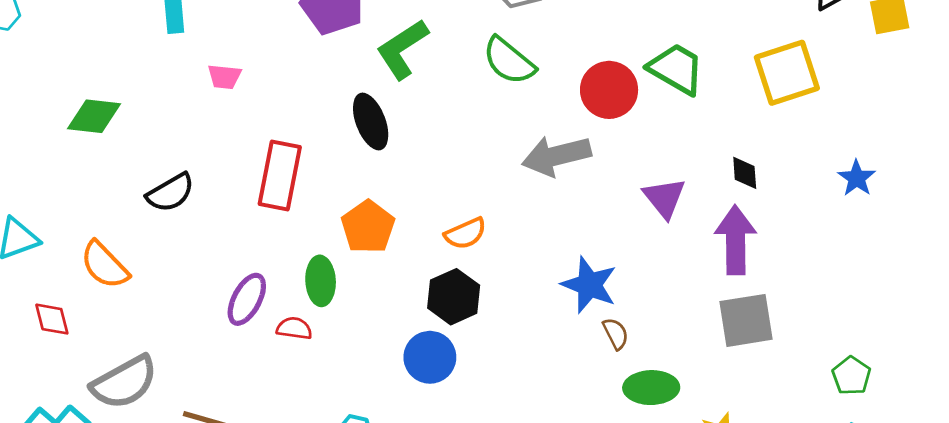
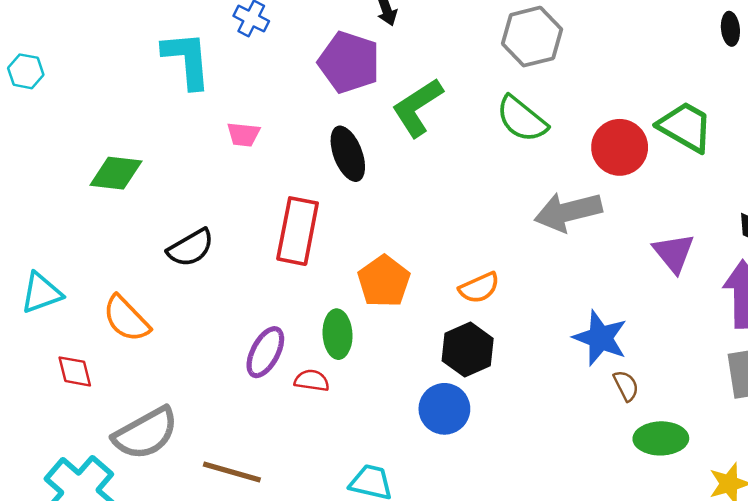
black ellipse: (371, 121) -> (348, 154), moved

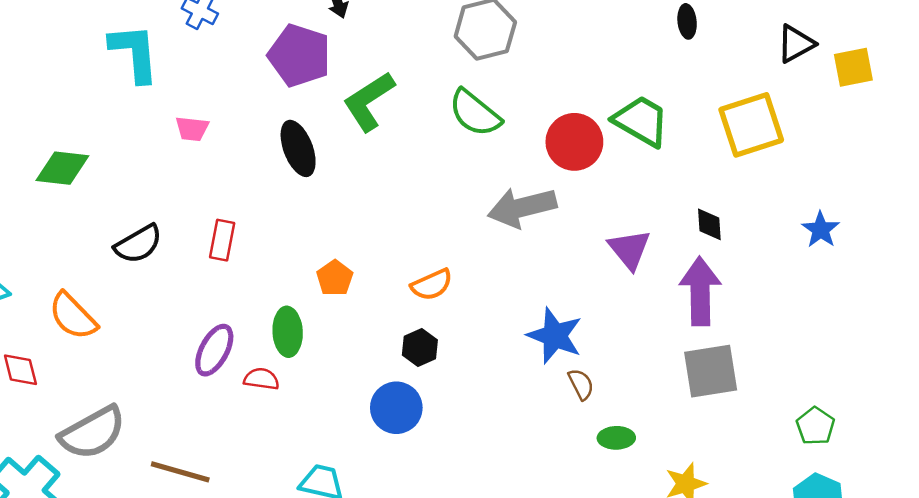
red rectangle: (298, 231) -> (222, 240), moved, size x0.6
orange pentagon: (384, 281) -> (335, 278), size x0.7
black hexagon: (468, 350) -> (420, 347), size x0.7
green ellipse: (661, 438) -> (616, 438), size x0.7

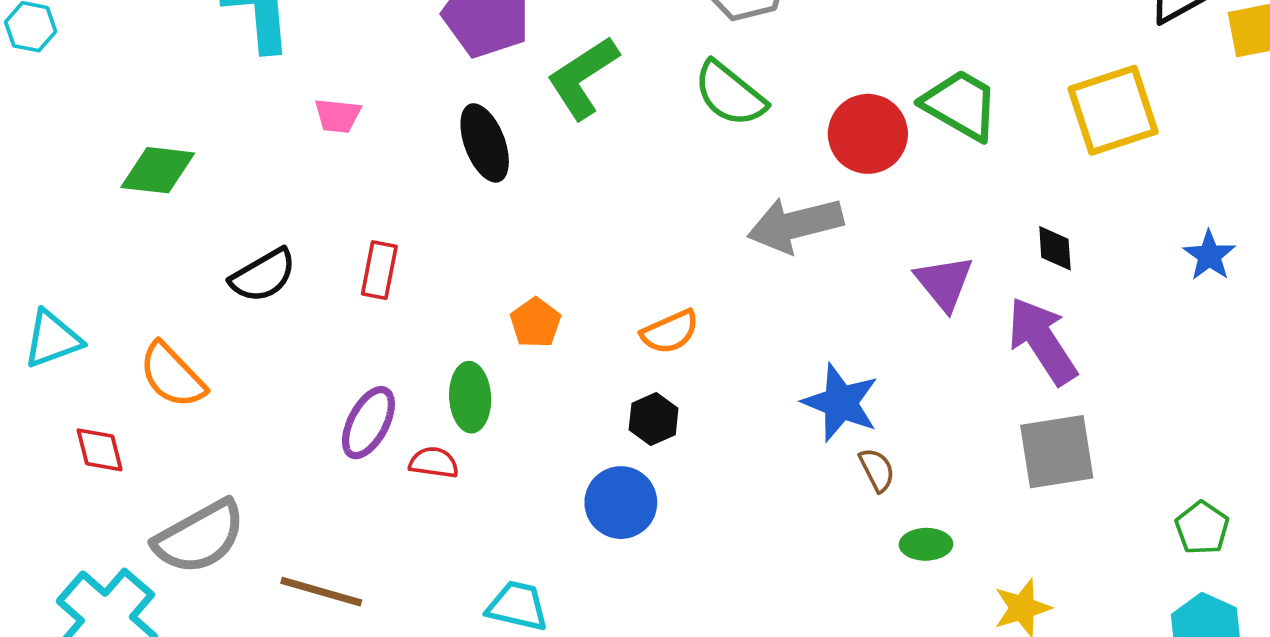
purple arrow: (700, 291) -> (1042, 341), turned -32

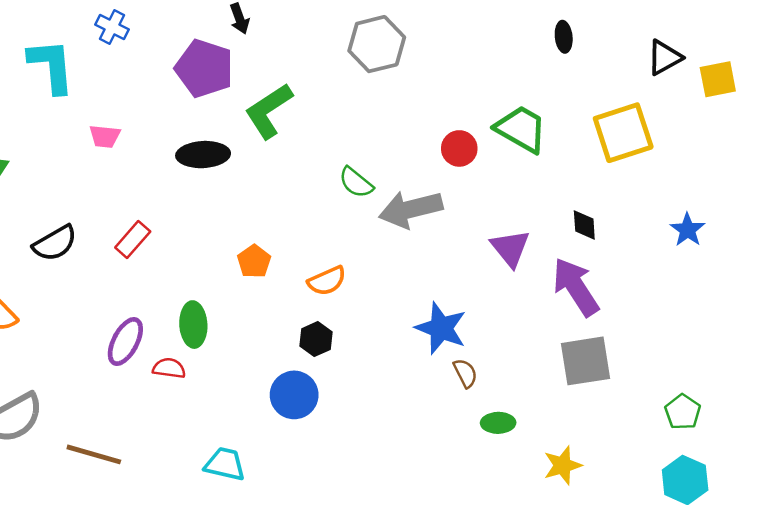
green semicircle: (730, 94) -> (356, 182), moved, size x0.7
red circle: (868, 134) -> (459, 148), size x0.7
black ellipse: (485, 143) -> (203, 155), turned -72
red rectangle: (379, 270) -> (133, 240), turned 30
orange pentagon: (536, 323) -> (254, 261), moved

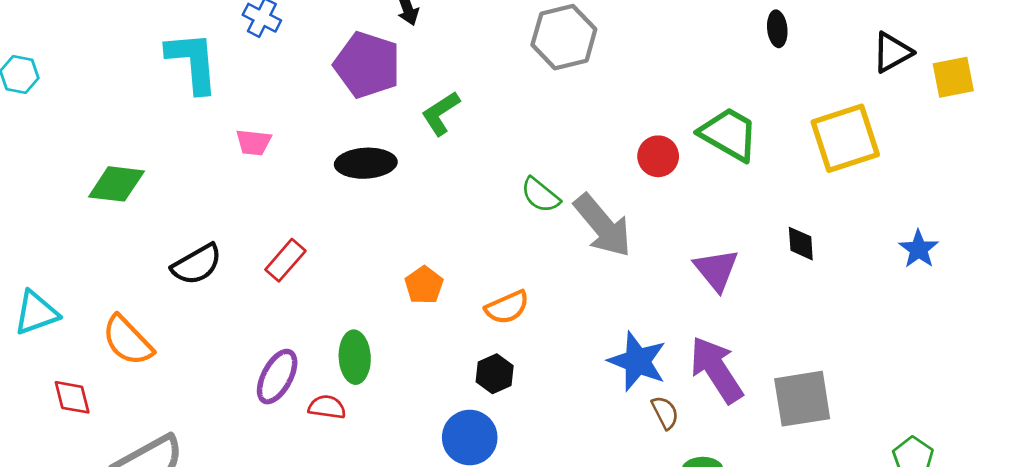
green L-shape: (269, 111) -> (441, 113), size x0.7
gray arrow: (411, 209) -> (603, 226), turned -116
purple arrow: (576, 287) -> (716, 370), moved

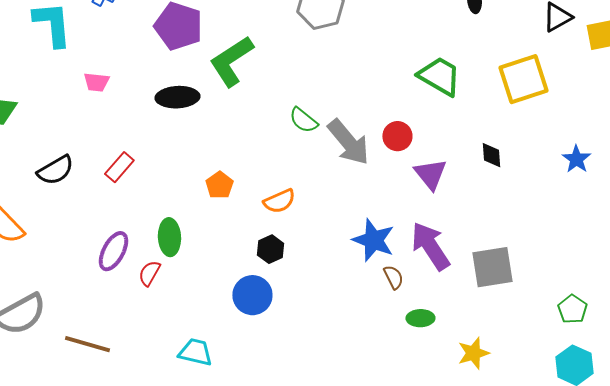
green L-shape: (441, 113) -> (231, 61), size x1.6
red circle: (658, 156) -> (397, 136), moved
red semicircle: (327, 407) -> (149, 273), turned -68

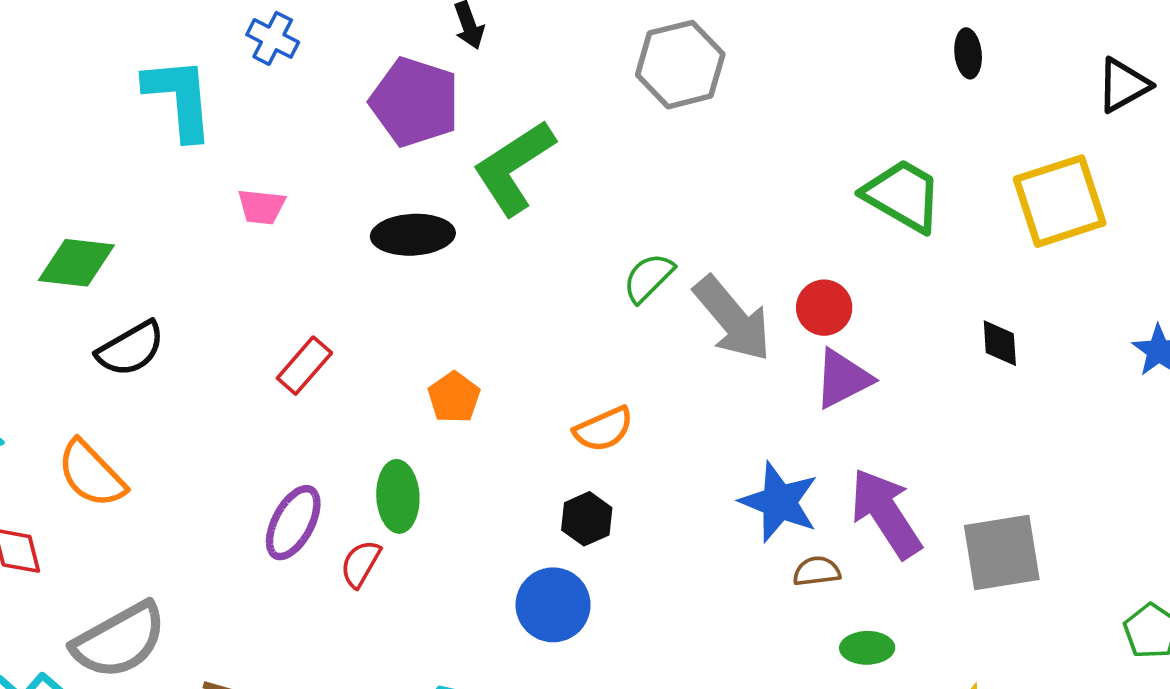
green semicircle: (303, 120) -> (648, 278), turned 96
black semicircle: (55, 170) -> (131, 349), moved
purple triangle: (430, 174) -> (843, 379), moved, turned 42
orange pentagon: (219, 185) -> (454, 397), moved
brown semicircle: (393, 277) -> (817, 571), turned -70

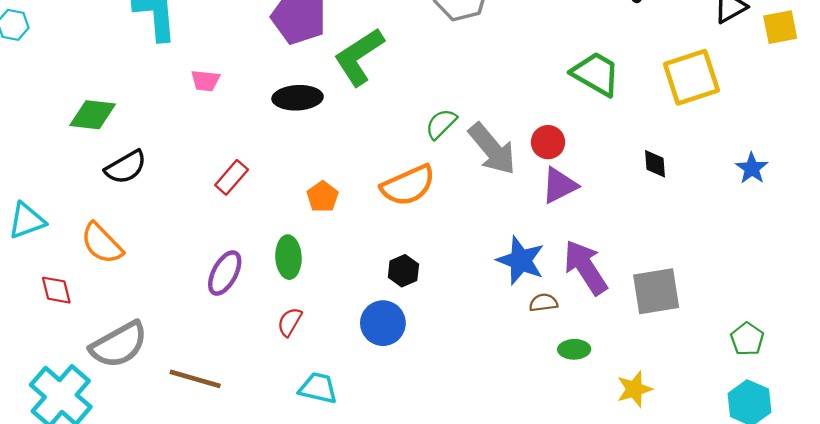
orange semicircle: (604, 429) -> (408, 185), moved, size x1.5
red semicircle: (361, 564) -> (290, 322), moved

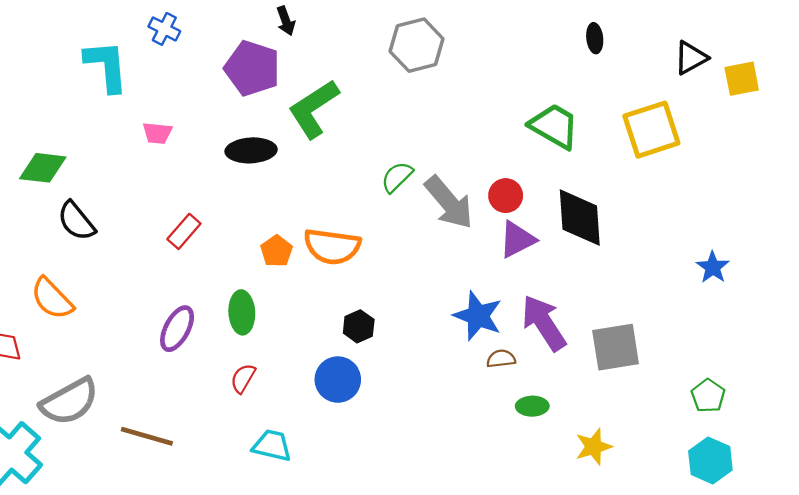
black diamond: (655, 164) -> (580, 218), moved, size x2.0
black semicircle: (126, 167) -> (76, 221), turned 81
blue star: (752, 168) -> (713, 267), moved
orange semicircle: (408, 185) -> (332, 246), moved, turned 32

